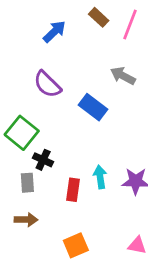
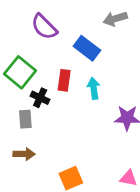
gray arrow: (123, 76) -> (115, 19), turned -45
cyan arrow: (100, 177) -> (94, 88), moved
red rectangle: (73, 190) -> (64, 80), moved

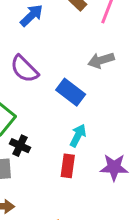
red rectangle: (64, 80) -> (68, 166), moved
cyan arrow: (94, 88) -> (78, 136), turned 35

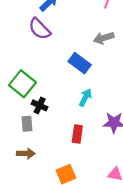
purple semicircle: (24, 69) -> (40, 29), moved
red rectangle: (68, 166) -> (77, 134), moved

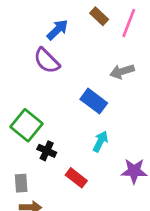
gray rectangle: (27, 124) -> (21, 183), moved
red rectangle: (77, 134) -> (76, 178), moved, turned -60

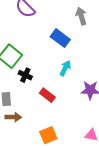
gray arrow: (122, 71) -> (81, 16), turned 90

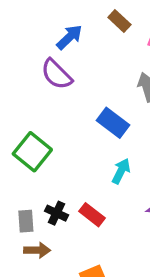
black cross: (25, 75) -> (57, 213), moved

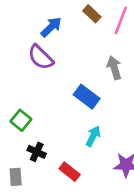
green square: (32, 152) -> (21, 120), size x0.7
black cross: (57, 213) -> (37, 152), moved

